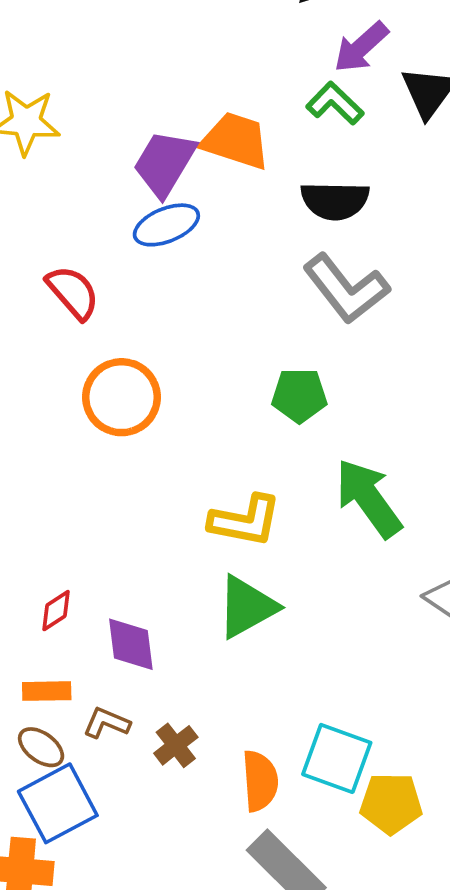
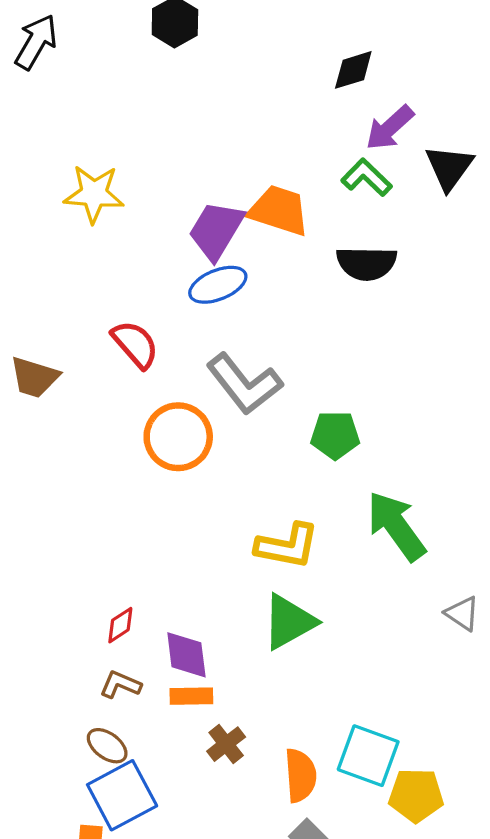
gray L-shape: (346, 289) -> (244, 384), moved
orange rectangle: (47, 691) -> (191, 696), moved
brown L-shape: (107, 723) -> (120, 685), moved

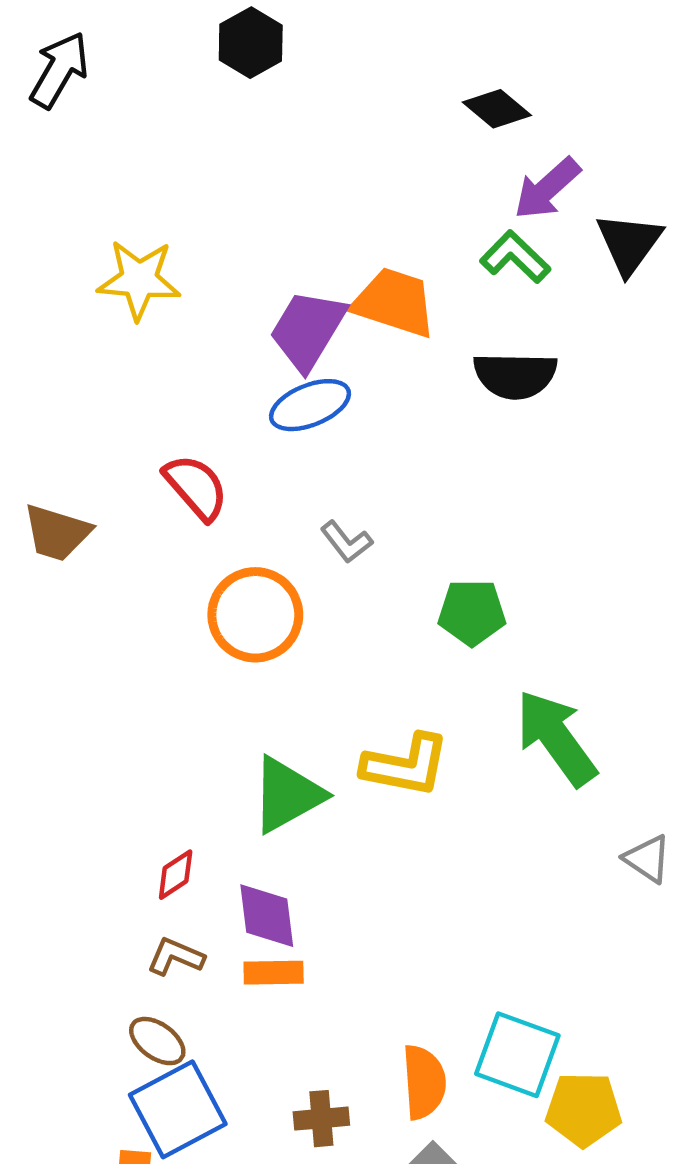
black diamond: (353, 70) -> (497, 109), turned 57
gray L-shape: (244, 384) -> (346, 542), size x0.5
green triangle: (289, 622) -> (287, 795), moved
brown cross: (226, 744) -> (321, 1119), moved, turned 33

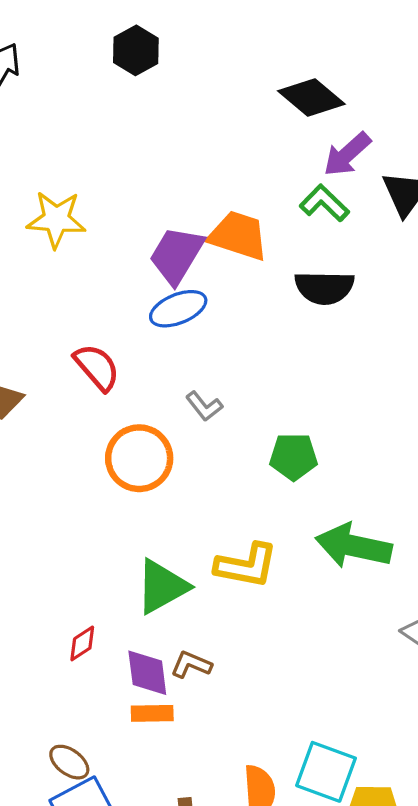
black diamond: (497, 109) -> (311, 97), size x1.4
green arrow: (556, 738) -> (354, 546), turned -42
brown L-shape: (176, 957) -> (191, 665), moved

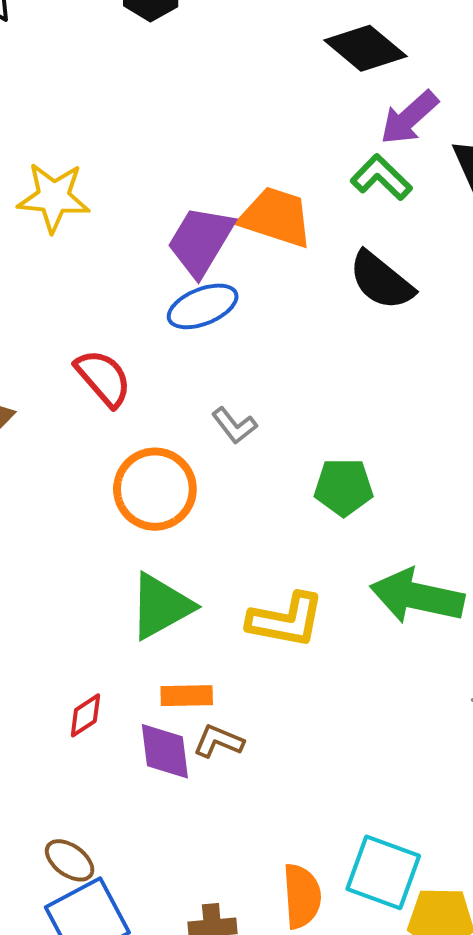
black semicircle: (324, 288) -> (381, 281), turned 38
green triangle: (162, 587) -> (161, 606), moved
orange rectangle: (152, 713) -> (187, 696), moved

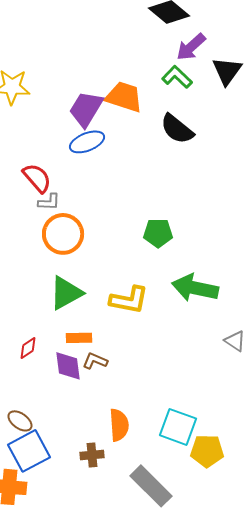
gray L-shape: (234, 426) -> (49, 202), moved, turned -50
orange semicircle: (302, 896) -> (119, 425), moved

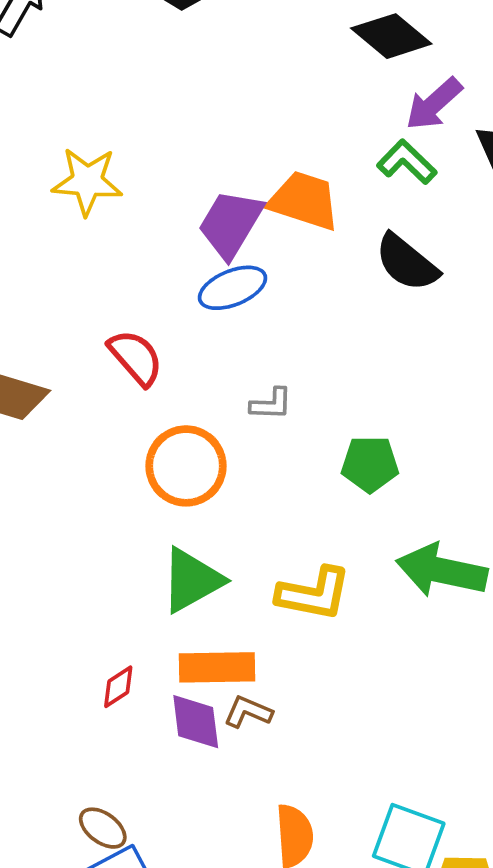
gray L-shape: (49, 202) -> (271, 404), moved
orange rectangle: (79, 338) -> (217, 667), size x1.5

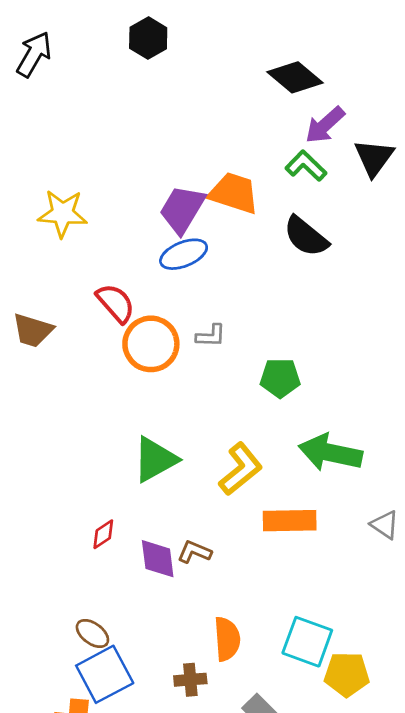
yellow star: (87, 181) -> (63, 213), moved
orange circle: (186, 466) -> (151, 344), moved
yellow L-shape: (314, 594) -> (241, 469), turned -50
orange rectangle: (217, 667) -> (290, 521), moved

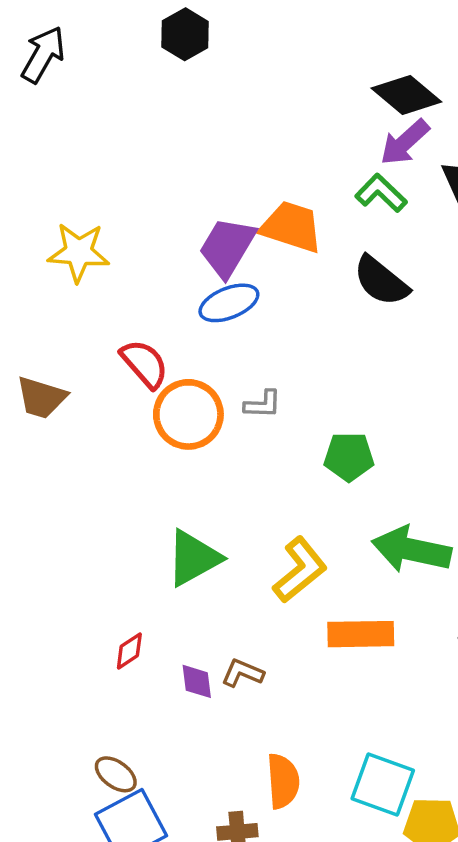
black diamond: (295, 77) -> (406, 95), moved
purple diamond: (158, 559) -> (197, 681), size x0.7

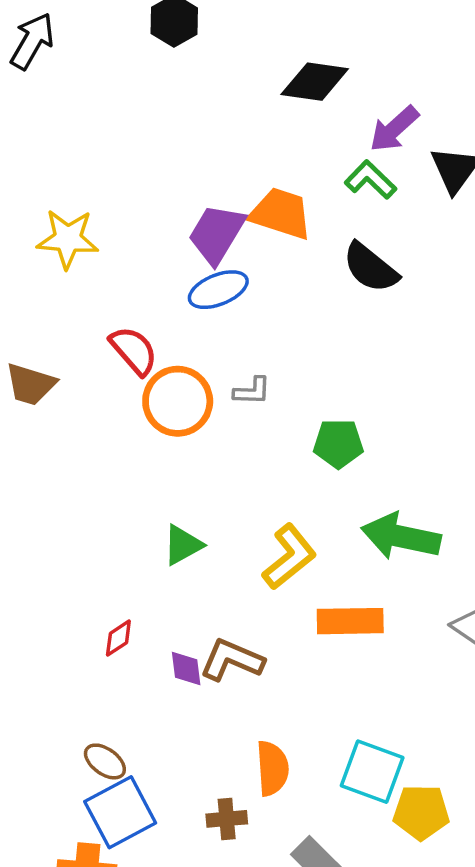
black diamond: (406, 95) -> (315, 82), moved, turned -32
green triangle: (193, 558) -> (183, 545), size x0.7
brown L-shape: (242, 673) -> (232, 660), size x1.5

